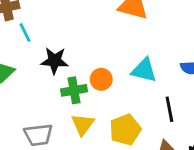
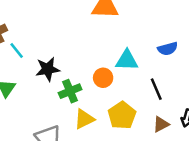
orange circle: (101, 79) -> (103, 78), moved
yellow triangle: (83, 124) -> (84, 119), turned 40

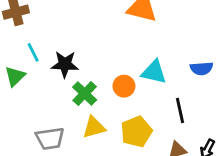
cyan line: (17, 51) -> (33, 52), moved
green cross: (70, 91) -> (85, 93), turned -35

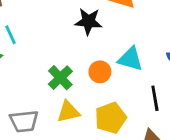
black star: (65, 64) -> (88, 21), moved

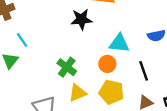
orange circle: (100, 72) -> (107, 64), moved
yellow pentagon: (111, 118) -> (111, 92), turned -30

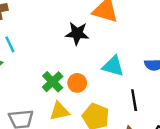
orange circle: (107, 64) -> (77, 83), moved

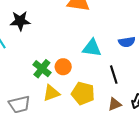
black star: (77, 33) -> (20, 21), moved

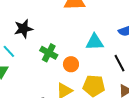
green cross: (42, 69) -> (49, 53), moved

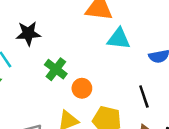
cyan triangle: (95, 42) -> (119, 39), moved

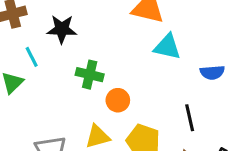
green cross: (56, 69) -> (90, 75), turned -30

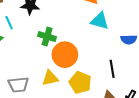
orange circle: (118, 100) -> (65, 55), size x1.6

